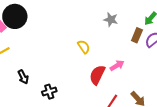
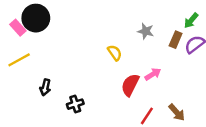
gray star: (111, 20) -> (146, 31), moved
black arrow: (23, 77) -> (45, 87), turned 40

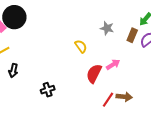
black arrow: (45, 87) -> (13, 71), moved
brown arrow: (177, 112) -> (124, 97), moved, turned -42

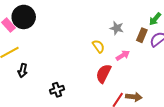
yellow semicircle: (81, 46) -> (98, 46), moved
pink arrow: (113, 64) -> (123, 55), moved

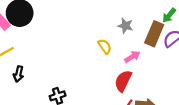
brown rectangle: (142, 35) -> (154, 34), size x1.5
red semicircle: (104, 74) -> (123, 81), moved

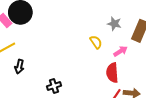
red semicircle: (123, 81) -> (112, 73), turned -30

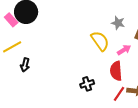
yellow semicircle: (96, 42) -> (100, 41), size x1.5
black cross: (54, 86) -> (87, 84), moved

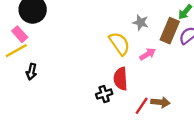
pink rectangle: (11, 20) -> (20, 34), moved
red semicircle: (116, 71) -> (121, 79), moved

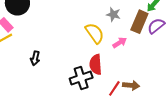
black arrow: (31, 72) -> (35, 58), moved
black cross: (104, 94) -> (81, 78), size x1.5

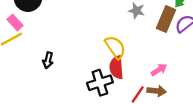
yellow semicircle: (95, 33) -> (115, 47), moved
pink arrow: (120, 43) -> (159, 70), moved

